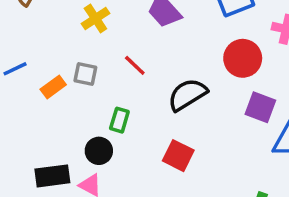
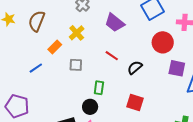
red line: (135, 65) -> (112, 56), moved
orange rectangle: (53, 87) -> (55, 47), moved
black semicircle: (187, 95) -> (135, 68), size x0.7

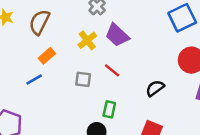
purple trapezoid: (115, 23) -> (117, 35), moved
orange rectangle: (55, 47) -> (47, 56), moved
red line: (112, 56) -> (112, 70), moved

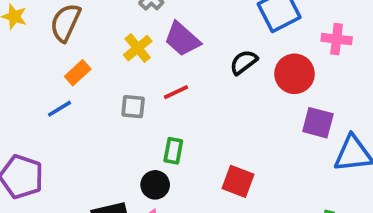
red line: (112, 70) -> (176, 92), turned -63
black semicircle: (155, 88) -> (244, 62), moved

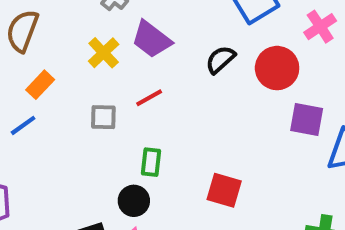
pink cross: (337, 39) -> (320, 27), turned -36

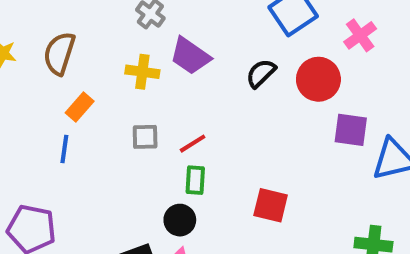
yellow cross: (104, 53) -> (142, 72), turned -36
red line: (149, 98) -> (193, 144), moved
blue line: (23, 125) -> (64, 149), turned -44

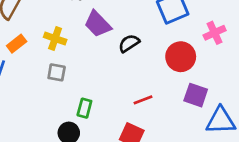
yellow cross: (142, 72) -> (55, 38), moved
black semicircle: (261, 73) -> (129, 43), moved
red line: (193, 144) -> (143, 100), moved

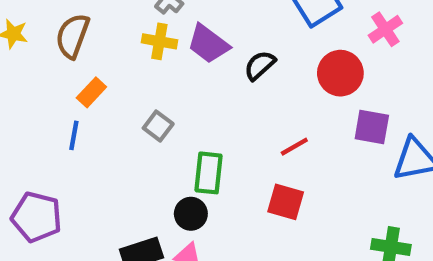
yellow cross: (55, 38) -> (159, 41), moved
gray square: (57, 72) -> (158, 126), turned 36
green rectangle: (84, 108) -> (208, 173), size x1.4

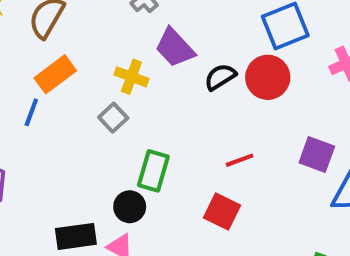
yellow cross: (159, 41) -> (131, 77), moved
red circle: (340, 73) -> (268, 77), moved
orange rectangle: (91, 92) -> (55, 74), size x1.4

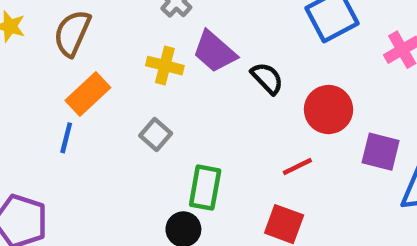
yellow cross: (131, 77) -> (165, 66), moved
black semicircle: (220, 77) -> (267, 78), turned 84
red circle: (268, 77) -> (328, 110), moved

